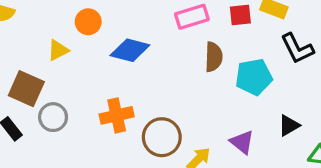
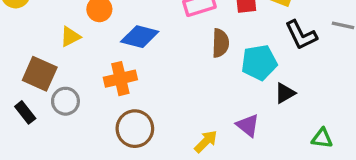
orange cross: (117, 115) -> (120, 79), moved
black triangle: (289, 125) -> (285, 93), moved
brown circle: (162, 137) -> (135, 129), moved

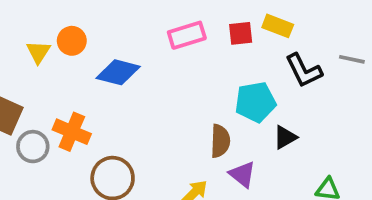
yellow triangle: (70, 37) -> (38, 52), moved, turned -30
brown semicircle: (220, 43) -> (220, 141), moved
orange cross: (120, 79) -> (72, 132), moved, turned 36

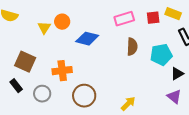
orange cross: (72, 132) -> (62, 71), turned -30
brown semicircle: (220, 141) -> (132, 47), moved
gray circle: (33, 147) -> (42, 94), moved
purple triangle: (242, 174) -> (174, 97), moved

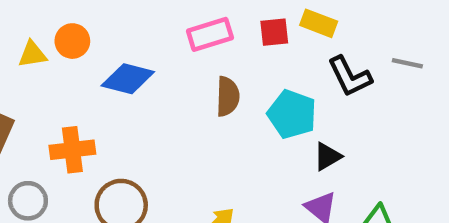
yellow triangle: (44, 28) -> (32, 54), turned 48
cyan pentagon: (161, 55) -> (292, 114), turned 30

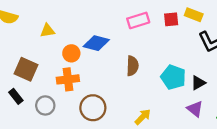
orange circle: (72, 41) -> (71, 53), moved
brown semicircle: (228, 96) -> (133, 66), moved
cyan pentagon: (292, 114) -> (173, 77), moved

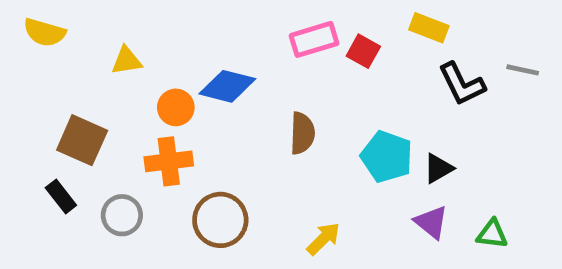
red square: (171, 19) -> (363, 51), moved, turned 35

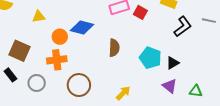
black L-shape: (462, 84) -> (183, 27), turned -100

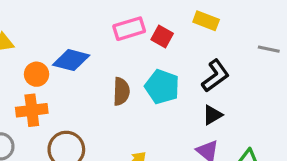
black L-shape: (183, 27) -> (215, 76), moved
cyan pentagon: (150, 58) -> (162, 87), moved

